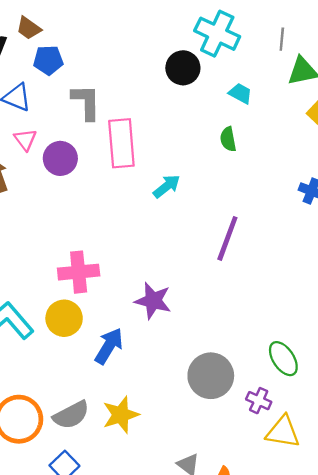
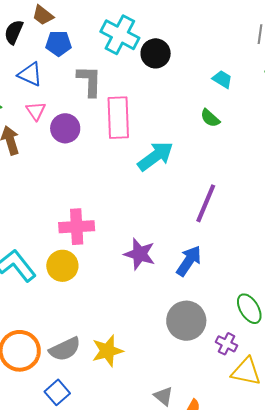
cyan cross: (217, 34) -> (120, 35), moved
black circle: (183, 68) -> (156, 53), moved
green semicircle: (228, 139) -> (210, 118), turned -40
cyan arrow: (167, 186) -> (155, 156), size x1.5
blue arrow: (109, 346) -> (189, 261), moved

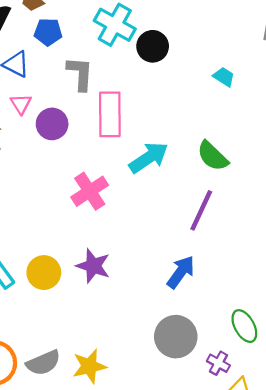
green semicircle: (210, 118) -> (213, 156), moved, size x1.5
pink cross: (77, 227) -> (90, 191), moved, turned -32
purple star: (140, 254) -> (93, 266), moved

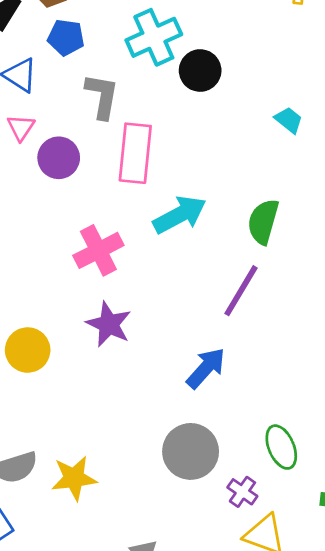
cyan cross: (115, 25) -> (154, 37), turned 30
green semicircle: (213, 156) -> (263, 222), turned 56
purple star: (93, 266) -> (109, 324), moved

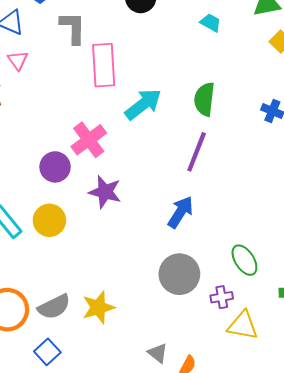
purple circle: (59, 158) -> (55, 167), moved
purple cross: (242, 492) -> (222, 297), turned -35

